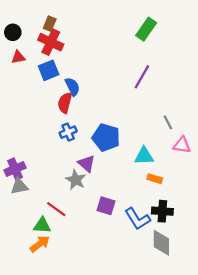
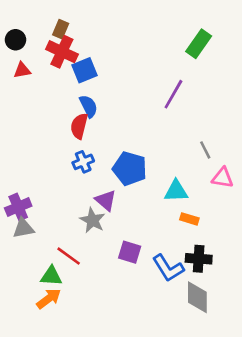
green rectangle: (146, 29) -> (199, 44), moved
blue square: (49, 70) -> (85, 70), moved

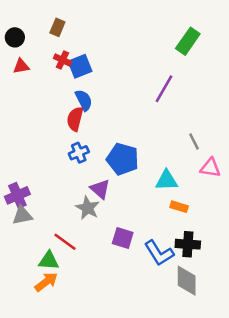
red cross: (62, 52) -> (62, 60), moved, size x0.6

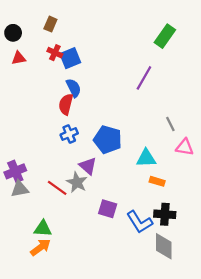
red line: (65, 242) -> (57, 188), moved

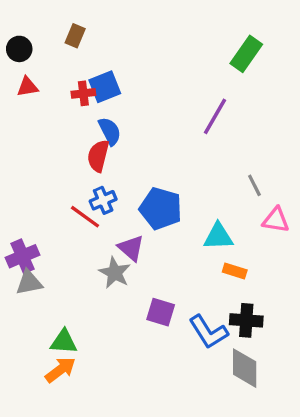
red cross: (55, 53) -> (83, 93), moved, turned -32
red line: (57, 188) -> (85, 217), moved

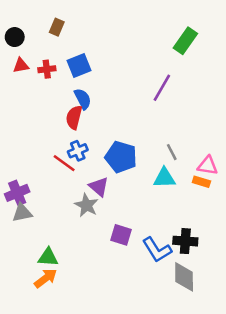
red cross: (83, 93) -> (47, 69), moved
gray line: (254, 185) -> (172, 152), moved
orange rectangle: (235, 271) -> (201, 182), moved

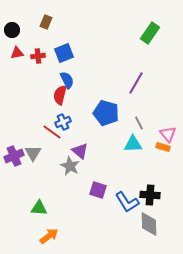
purple line: (162, 88) -> (136, 83), moved
blue pentagon: (121, 157) -> (106, 113), moved
pink triangle: (208, 166) -> (168, 134), turned 42
gray triangle: (22, 213) -> (33, 153), moved, turned -48
orange arrow: (46, 278) -> (49, 236), moved

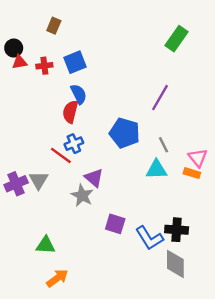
black circle: (12, 30) -> (14, 48), moved

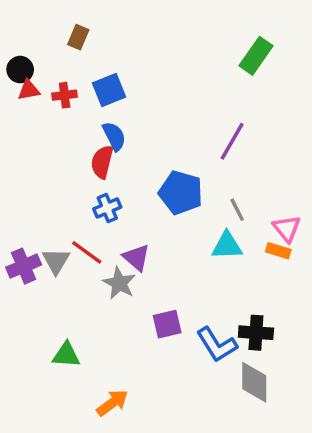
red line: (61, 155) -> (87, 252), moved
purple square: (115, 224) -> (167, 324), turned -30
orange arrow: (57, 278) -> (112, 403), moved

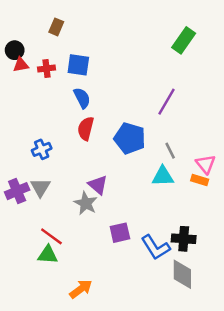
blue square: (109, 90) -> (78, 65), turned 30
red semicircle: (102, 162) -> (86, 129), moved
blue cross: (107, 208) -> (42, 149), moved
red line: (87, 252) -> (51, 236), moved

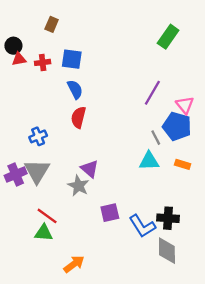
blue pentagon: (130, 138) -> (177, 126), moved
pink triangle: (206, 164) -> (185, 105), moved
gray triangle: (40, 187) -> (37, 171), size x1.4

